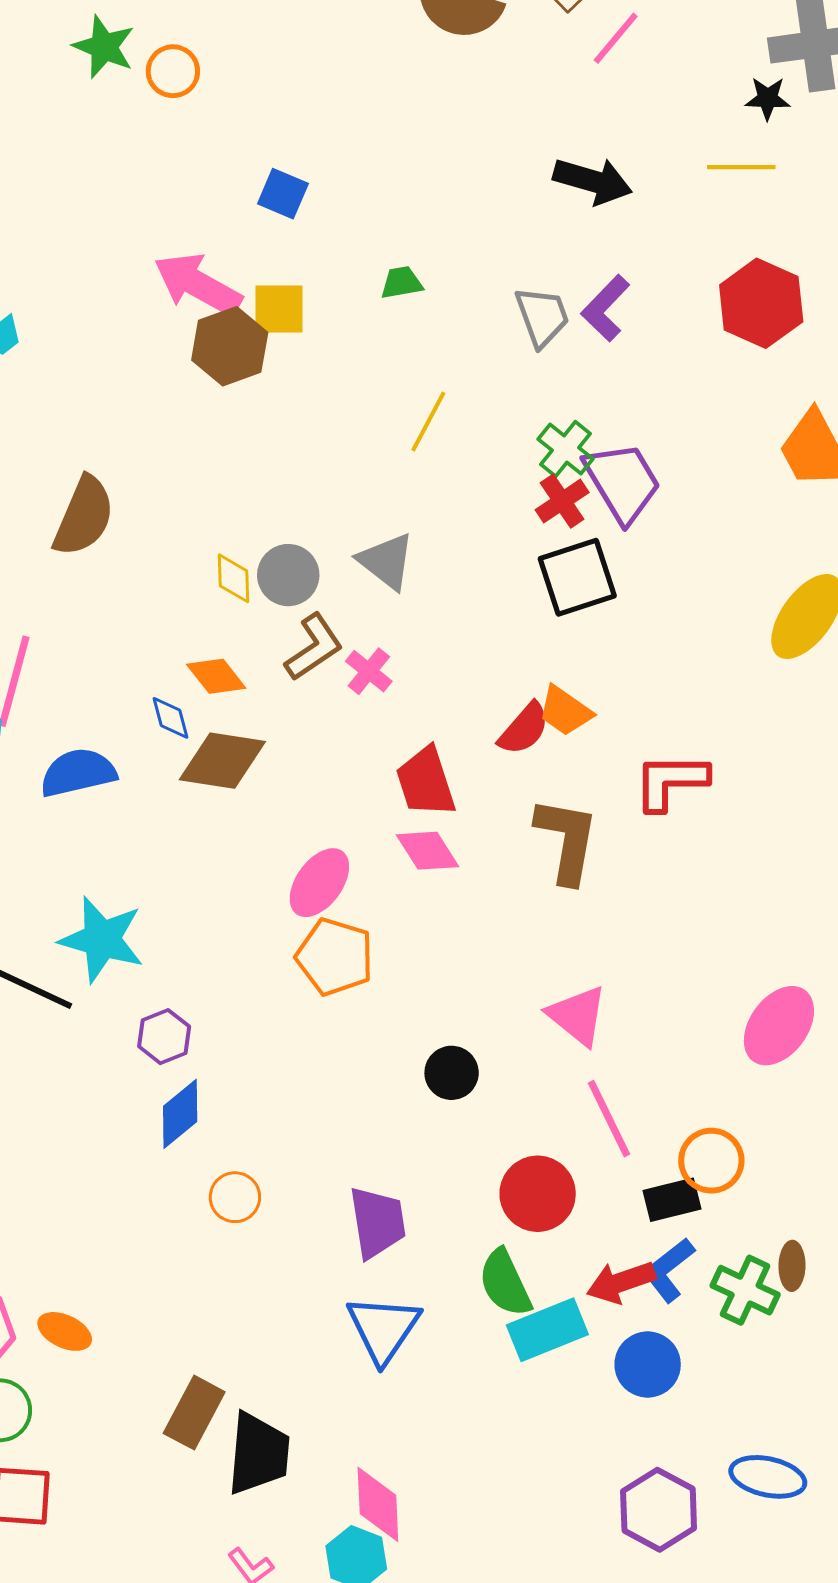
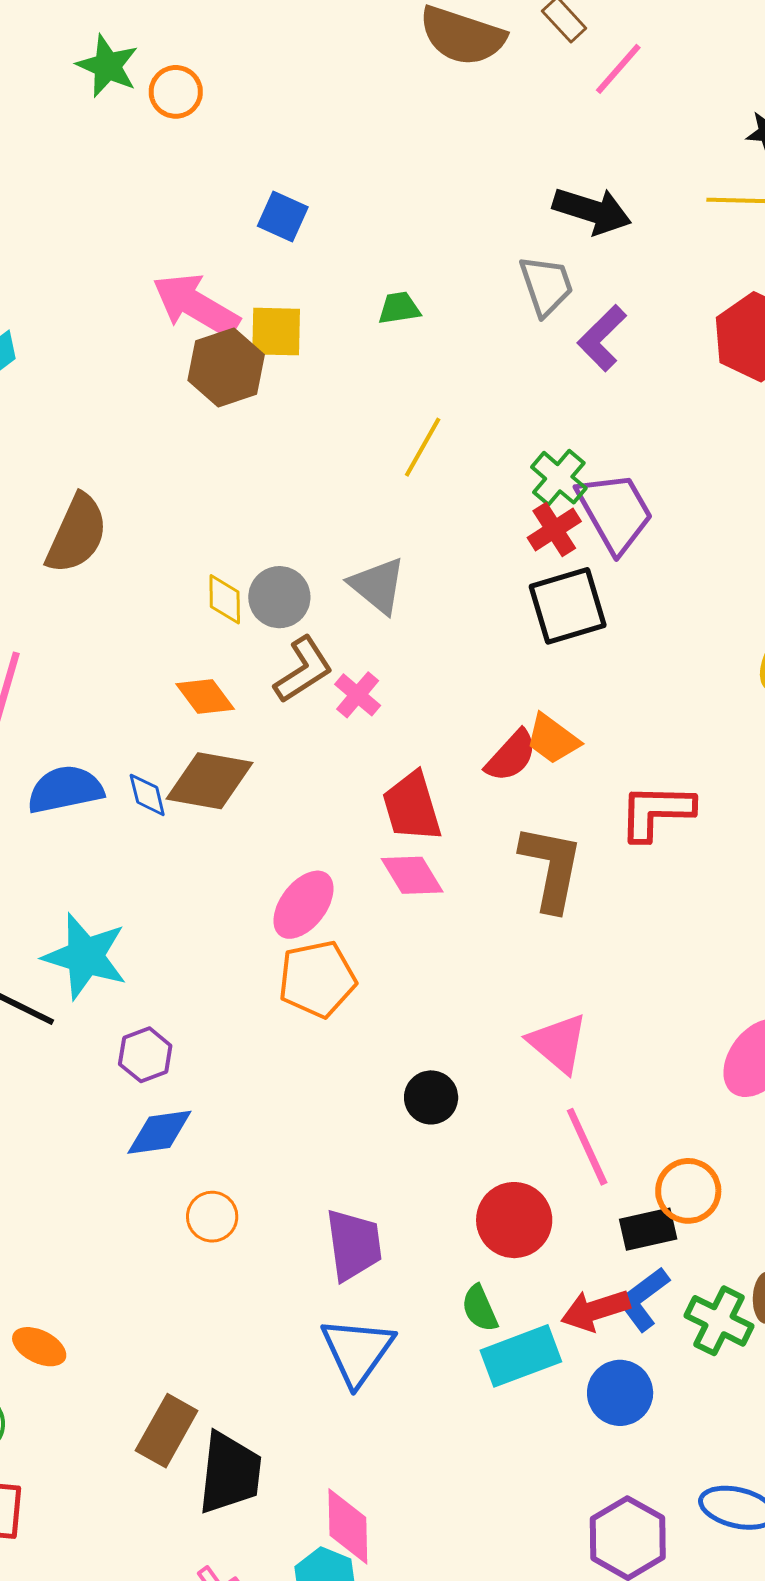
gray trapezoid: (542, 317) -> (546, 286), moved
blue diamond: (170, 718) -> (147, 795), moved
orange pentagon: (335, 957) -> (317, 979), turned -30
blue diamond: (180, 1114) -> (159, 1132), turned 30
green semicircle: (505, 1283) -> (480, 1308), size x0.7

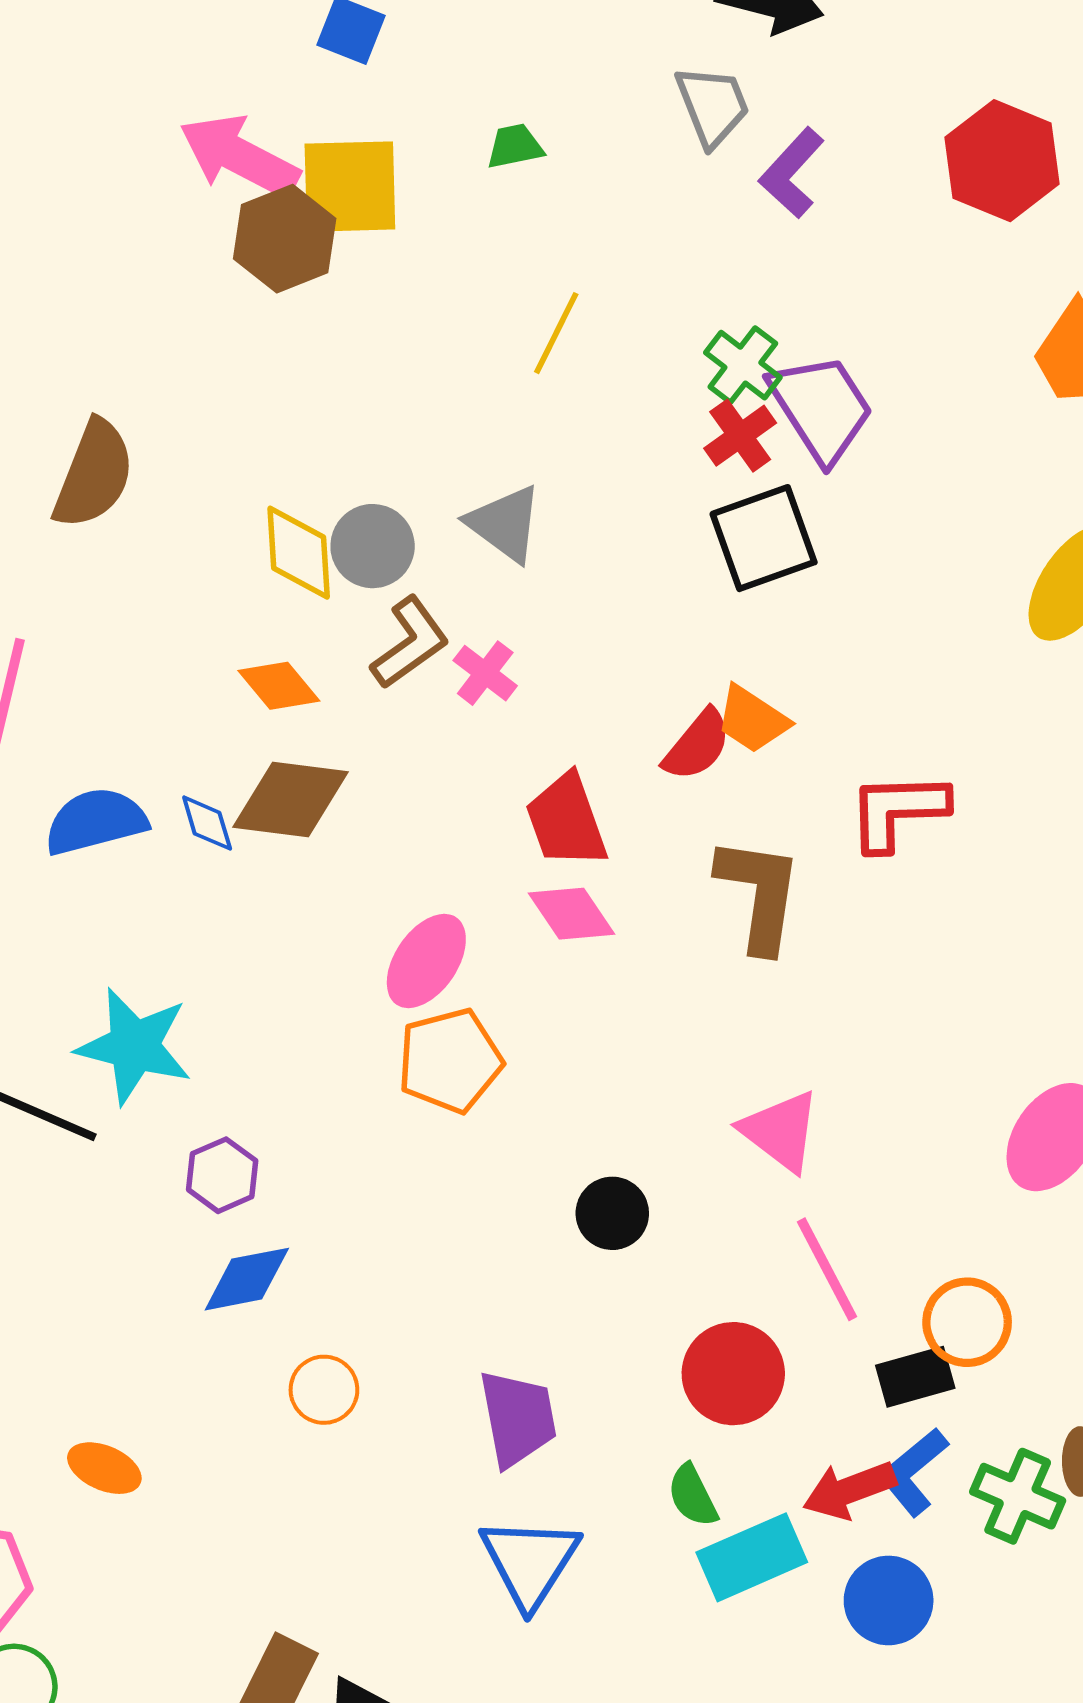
yellow square: (276, 332) -> (350, 187), size x1.4
yellow diamond: (225, 599) -> (299, 553), size x1.4
orange ellipse: (39, 1347) -> (104, 1468), moved

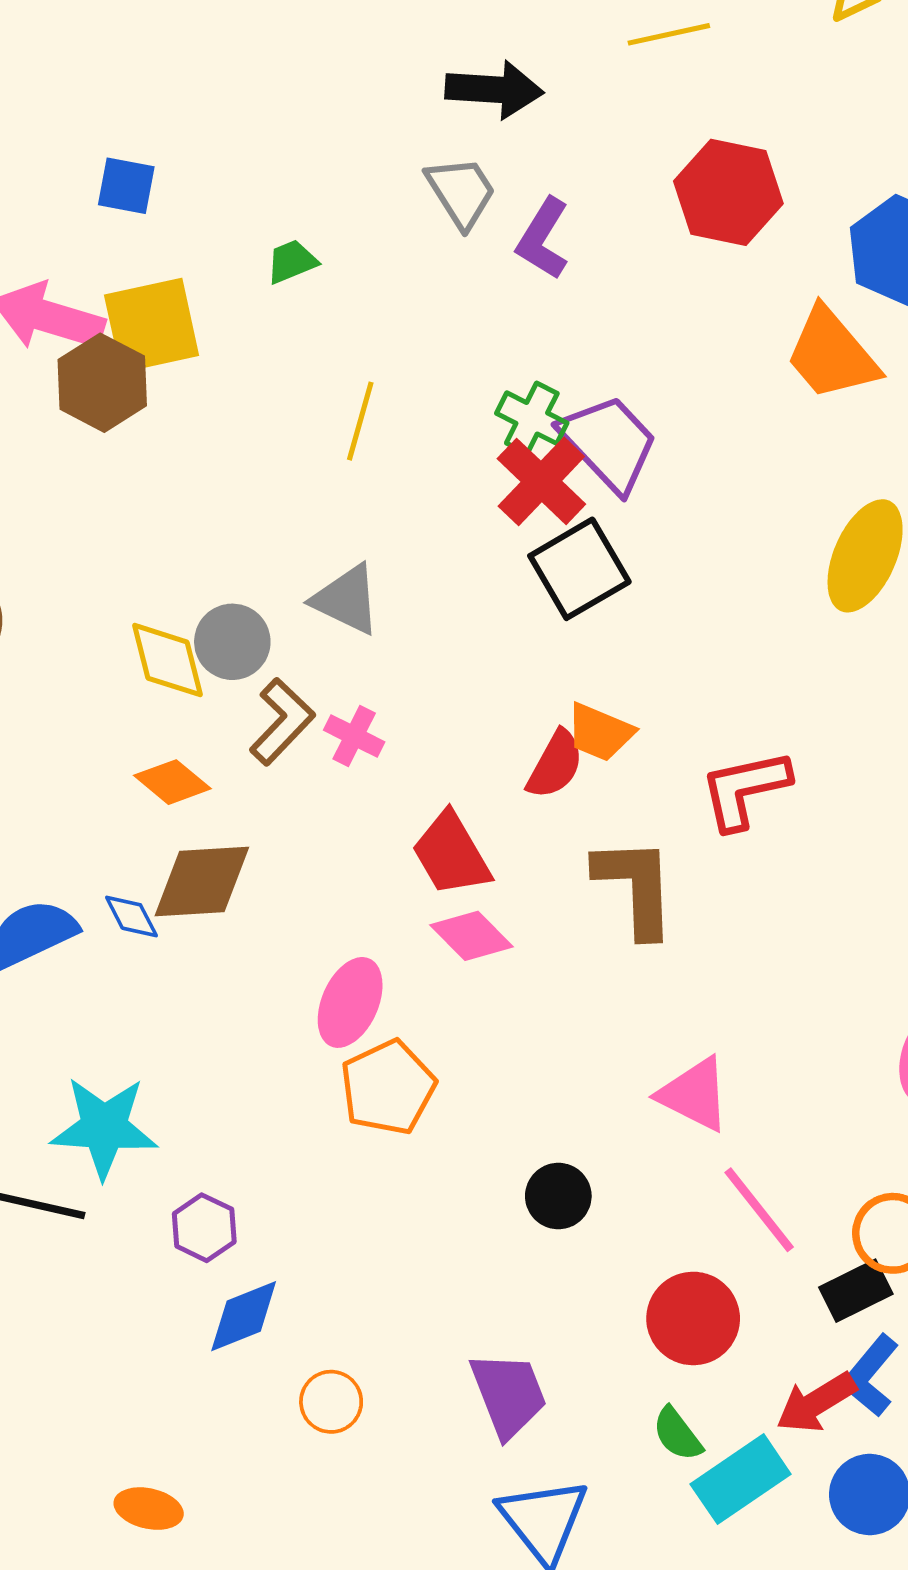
red cross: (740, 436) -> (541, 481), size x1.4

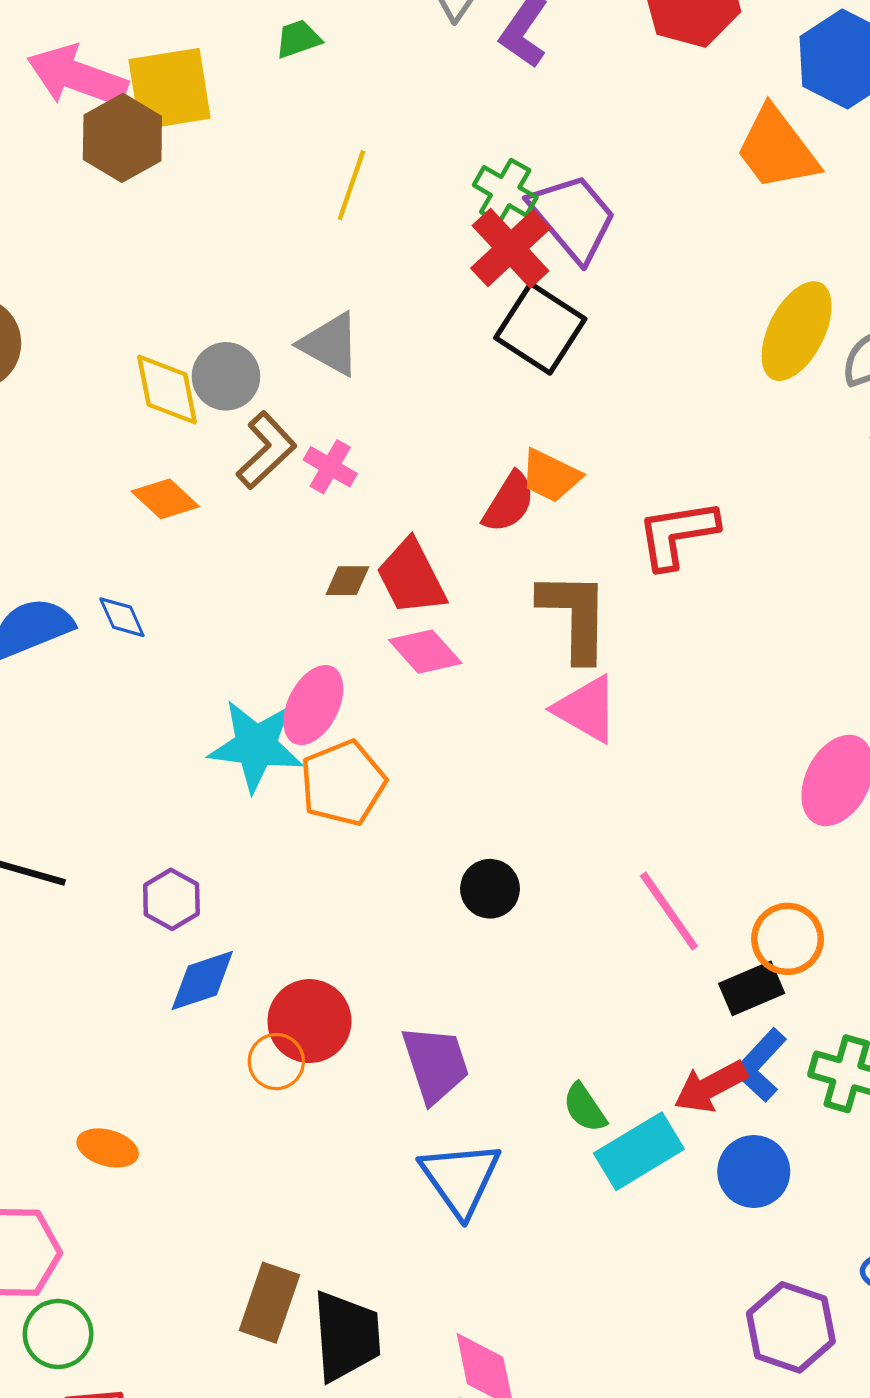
black square: (579, 569) -> (540, 328), turned -30
brown diamond: (202, 881) -> (347, 581), moved, size x0.5
pink triangle: (694, 1094) -> (586, 709), moved
cyan star: (104, 1127) -> (256, 746), moved
red circle: (693, 1318) -> (309, 1021), moved

